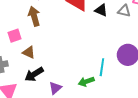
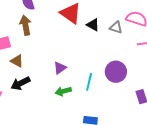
green arrow: (86, 81) -> (63, 91), moved
purple triangle: (55, 88) -> (60, 68), moved

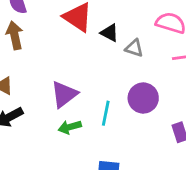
gray triangle: (116, 27) -> (134, 48), moved
purple triangle: (60, 68) -> (64, 94), size x1.5

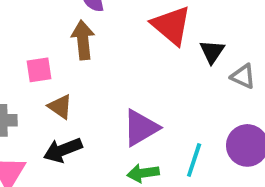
black triangle: (110, 33) -> (212, 52), turned 30

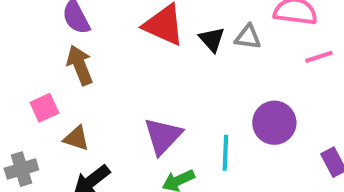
gray triangle: (243, 76) -> (248, 37), moved

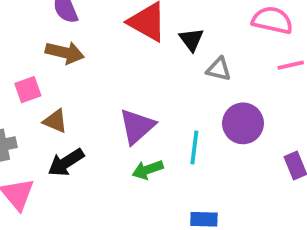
gray triangle: (248, 37) -> (219, 69), moved
brown arrow: (80, 65) -> (65, 53), turned 120

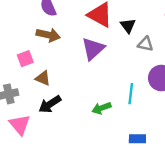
purple triangle: (137, 126) -> (93, 49), moved

